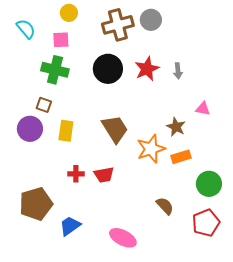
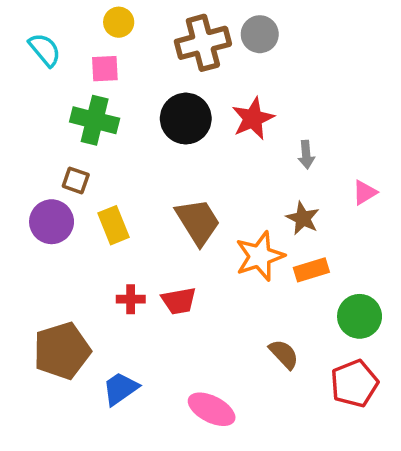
gray arrow: (178, 71) -> (306, 155), moved
pink triangle: (203, 109) -> (365, 192), moved, turned -42
yellow rectangle: (66, 131) -> (113, 225), turned -30

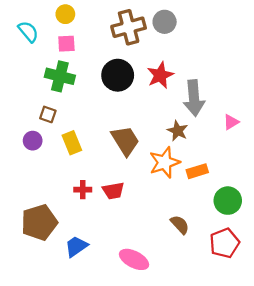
yellow circle: (119, 22) -> (65, 14), moved
gray arrow: (306, 155) -> (194, 98), size x2.0
brown star: (303, 218) -> (178, 131), moved
purple circle: (52, 222) -> (33, 141), size x0.7

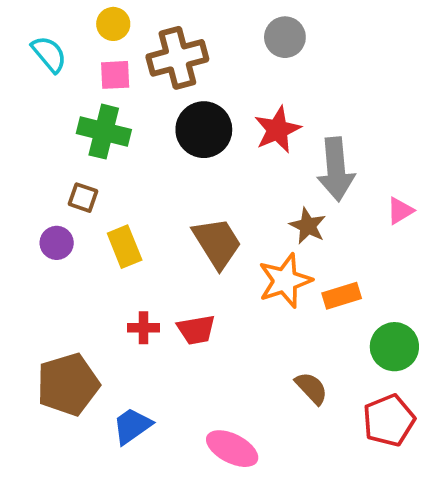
brown cross: (129, 27) -> (177, 58), moved

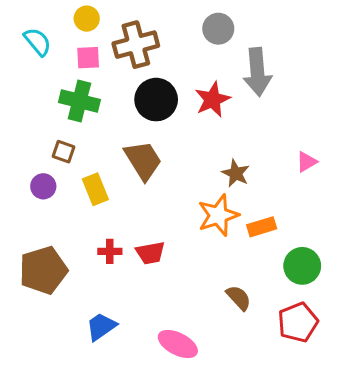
gray arrow: (336, 169) -> (257, 72), moved
brown trapezoid: (217, 243) -> (143, 160), moved
brown pentagon: (68, 384) -> (43, 270), moved

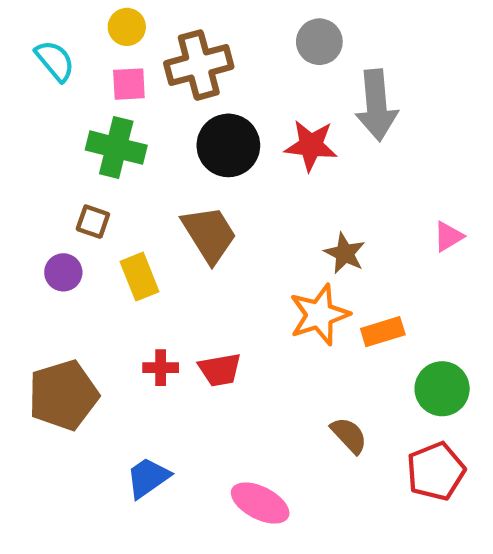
red star: (213, 100) -> (311, 145), turned 30

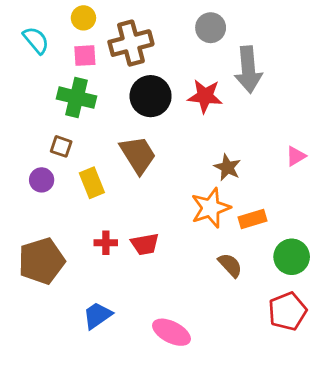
brown semicircle: (349, 435) -> (230, 265), moved

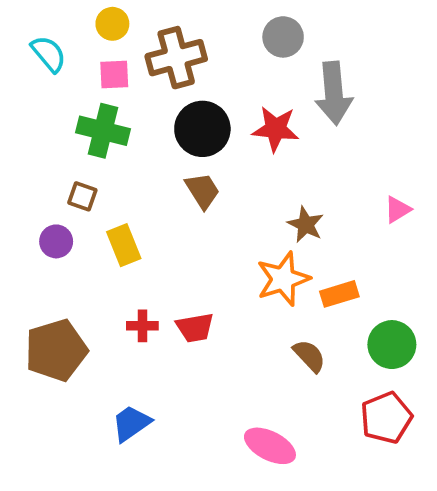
brown trapezoid: (138, 155) -> (202, 191), moved, size x0.7
pink ellipse: (171, 332) -> (270, 446), moved

